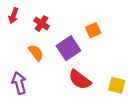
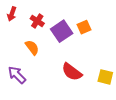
purple square: (68, 48) -> (62, 31), moved
purple arrow: (19, 83) -> (17, 75), turned -30

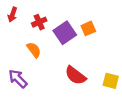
red cross: (37, 21) -> (39, 22), turned 32

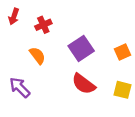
orange square: (88, 28) -> (123, 52), moved
purple square: (65, 33) -> (81, 48), moved

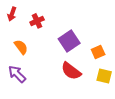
orange square: (123, 52) -> (98, 52), moved
orange semicircle: (37, 56) -> (21, 47), moved

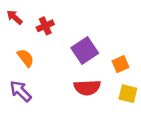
red arrow: (12, 14) -> (14, 17), turned 112
red semicircle: (71, 71) -> (87, 87), turned -40

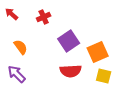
red cross: (45, 26) -> (44, 17), moved
orange square: (121, 64) -> (98, 52), size x1.5

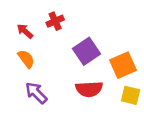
red arrow: (12, 14) -> (25, 31), moved
purple arrow: (17, 74) -> (36, 93), moved

